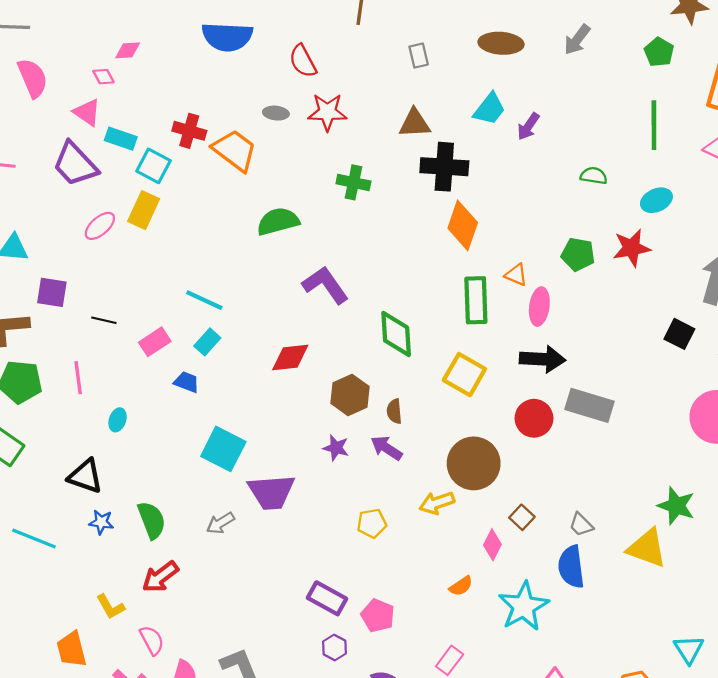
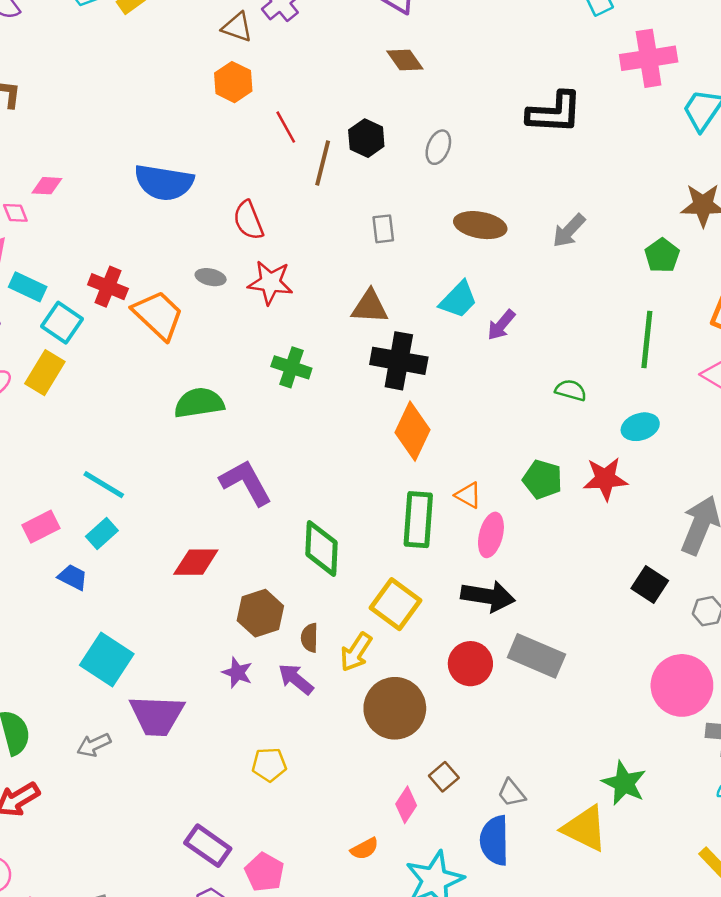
yellow arrow: (437, 503) -> (356, 652), moved, turned -44

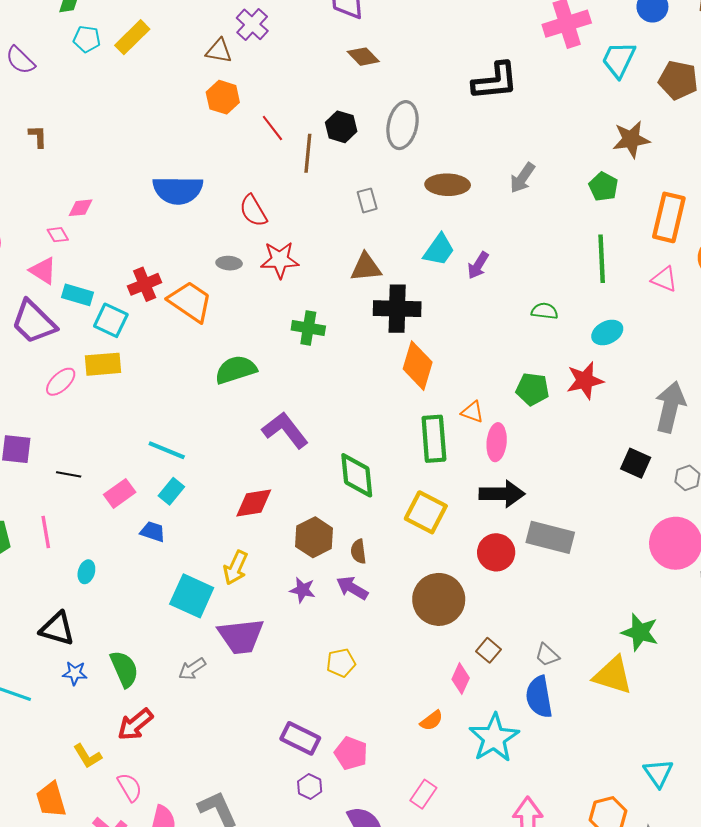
gray ellipse: (438, 147) -> (403, 125), size x1.6
red cross: (108, 287) -> (145, 284), turned -36
yellow rectangle: (45, 373) -> (103, 364), turned 63
yellow arrow: (356, 652) -> (235, 568), moved

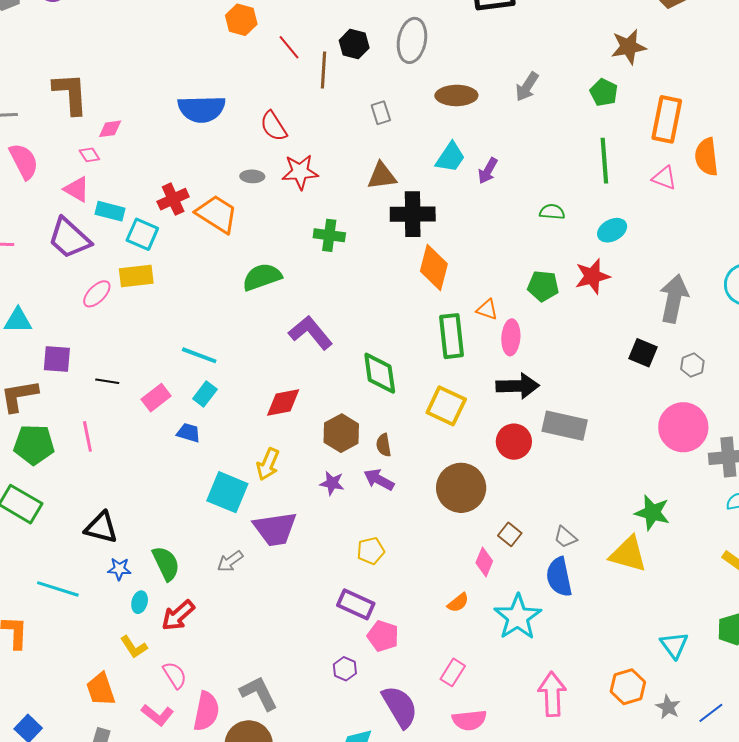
brown L-shape: (38, 136) -> (70, 93), moved, size x2.0
cyan ellipse: (86, 572) -> (140, 602), moved
purple rectangle: (300, 738) -> (356, 604), moved

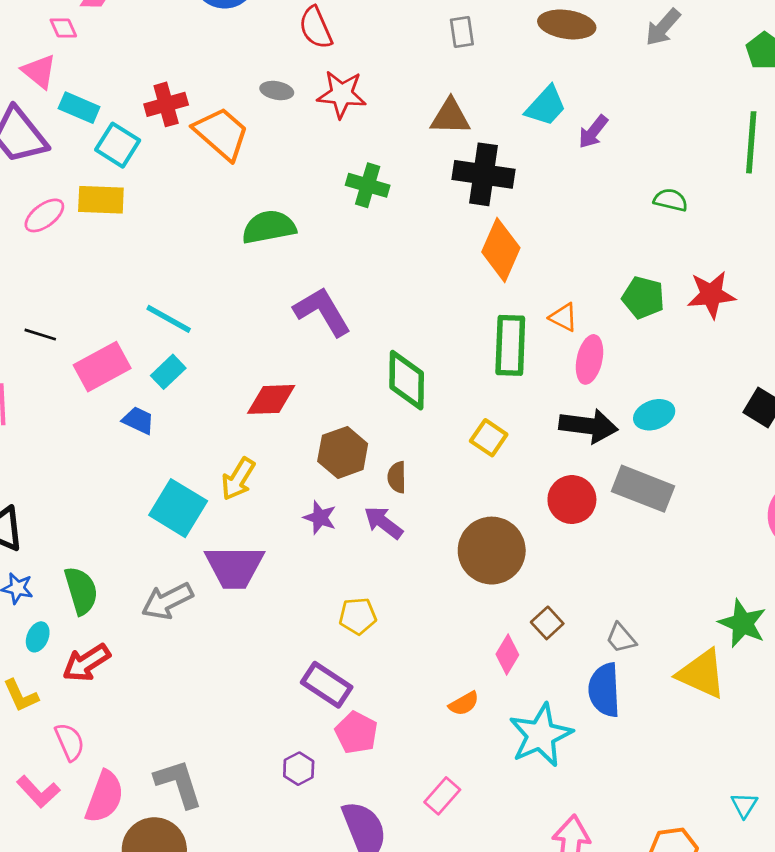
cyan ellipse: (612, 230) -> (654, 415), moved
pink rectangle: (156, 398) -> (102, 367), size x1.4
yellow square: (446, 406) -> (489, 438), size x0.7
gray arrow: (230, 561) -> (167, 601), size x1.4
cyan triangle: (674, 645) -> (744, 805), size x0.7

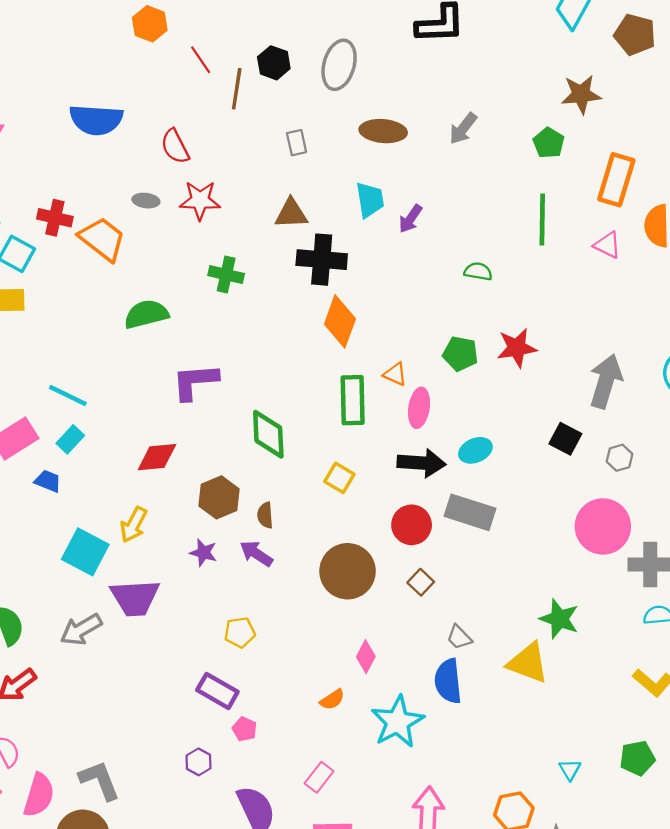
red cross: (166, 104) -> (55, 218), turned 32
cyan trapezoid: (546, 106) -> (370, 200), turned -48
purple L-shape: (322, 312) -> (195, 382), turned -60
brown square: (547, 623) -> (421, 582), moved
pink pentagon: (356, 733) -> (245, 729), size x0.7

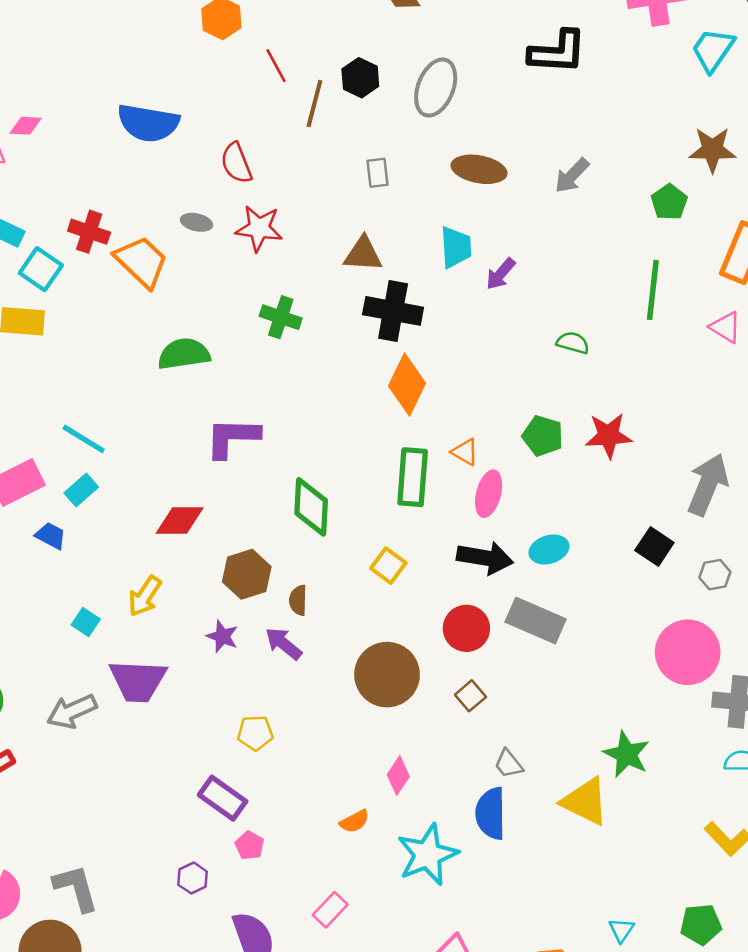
cyan square: (85, 552) -> (86, 622), size x0.5

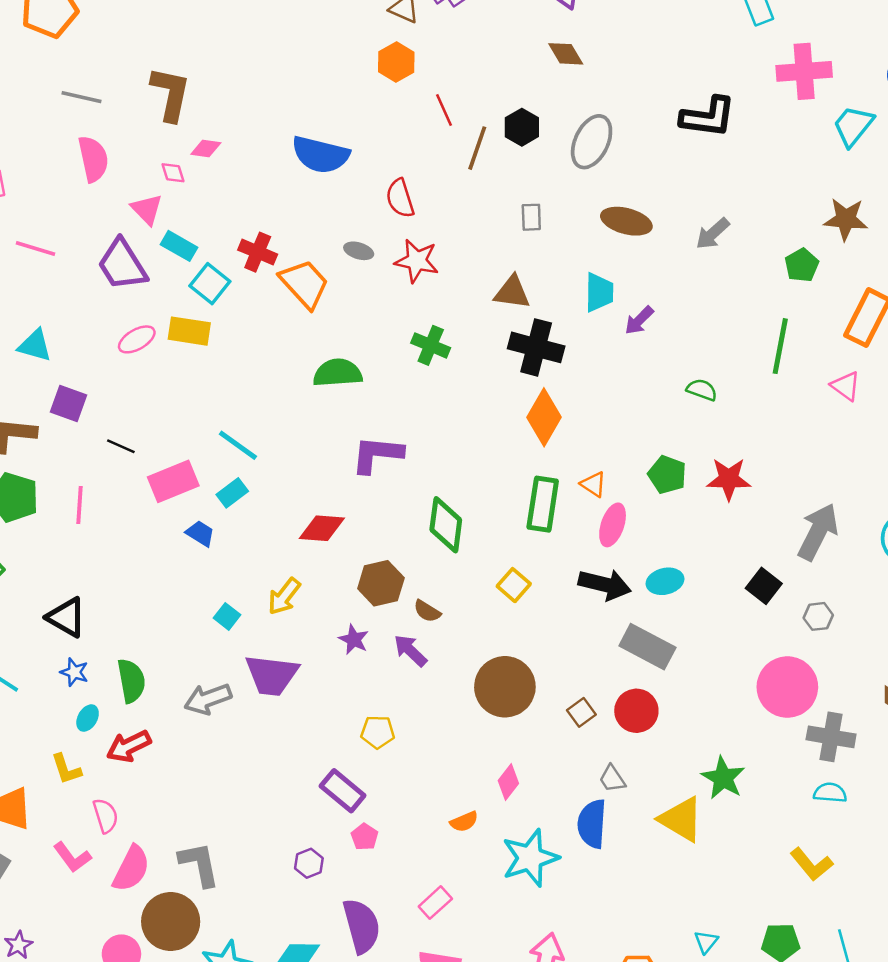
brown semicircle: (298, 600) -> (427, 611), turned -64
red circle: (466, 628) -> (636, 711), moved

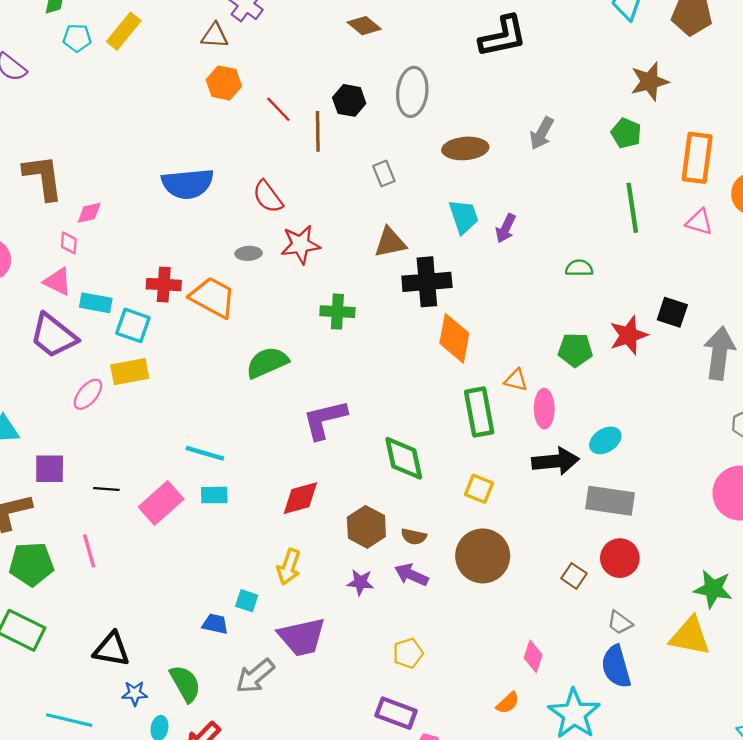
pink diamond: (173, 173) -> (69, 243), turned 40
cyan rectangle: (232, 493) -> (214, 495), turned 56
blue trapezoid: (200, 533) -> (215, 624), moved
black square: (764, 586) -> (672, 312), moved
brown circle: (505, 687) -> (483, 556), moved

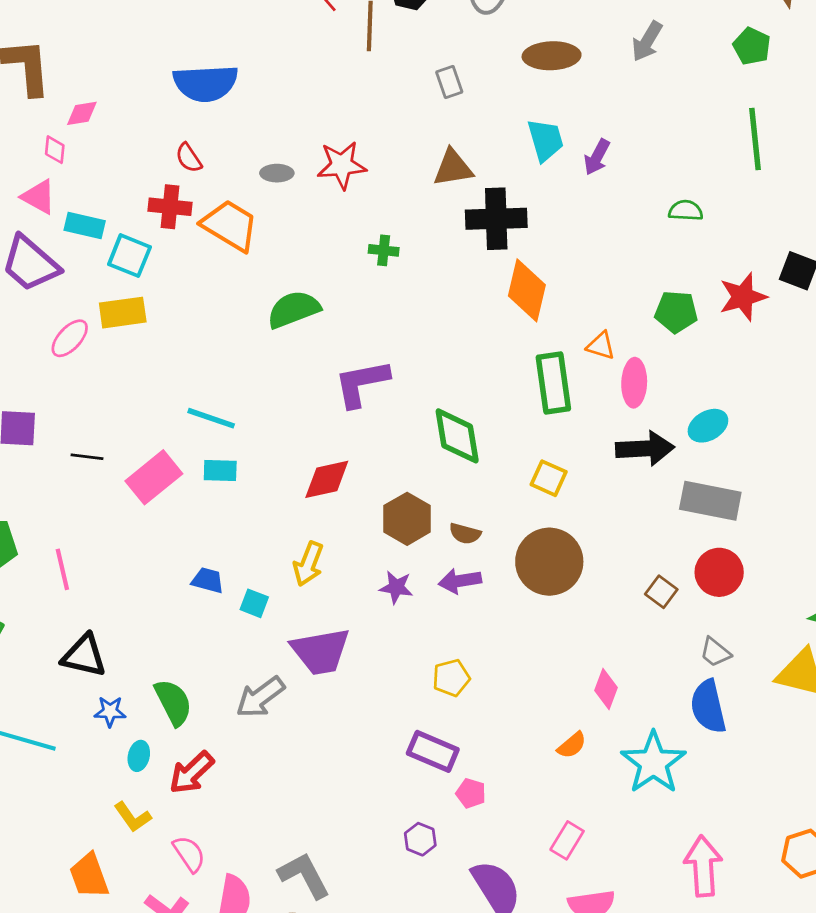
red semicircle: (268, 197) -> (189, 158), moved, size x0.7
green cross: (337, 312) -> (384, 250), size x0.7
pink line: (89, 551) -> (62, 569), moved
purple arrow: (411, 575) -> (460, 581), turned -36
blue trapezoid: (215, 624) -> (208, 580), moved

